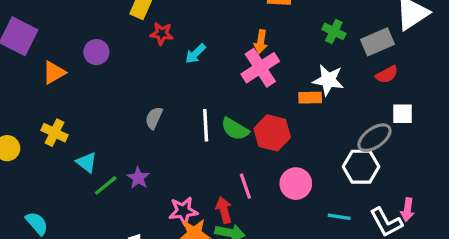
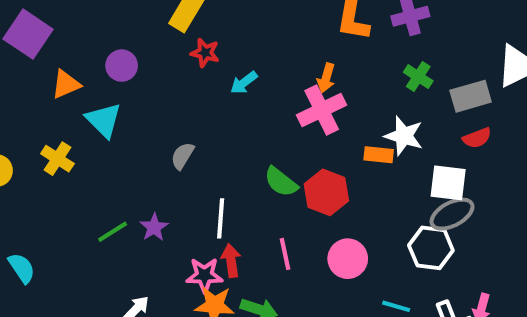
white square: (402, 114) -> (448, 183), moved, size x1.4
white line: (206, 125) -> (221, 218), moved
cyan triangle: (87, 162) -> (104, 120), moved, size x1.4
red arrow: (224, 210) -> (231, 261), moved

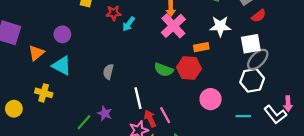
red star: (205, 53) -> (114, 13), moved
orange rectangle: (379, 155) -> (201, 47), moved
pink line: (285, 254) -> (165, 115), moved

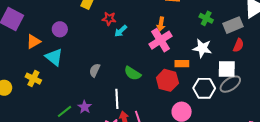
red semicircle: (259, 16) -> (238, 45), turned -40
green semicircle: (164, 70) -> (133, 73), moved
white hexagon: (252, 80) -> (204, 88), moved

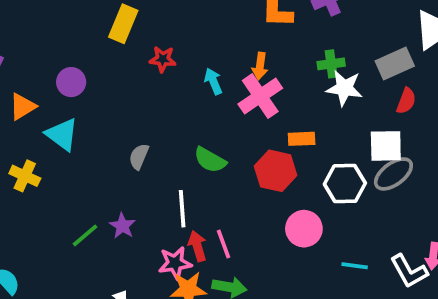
green cross: (206, 18) -> (331, 64), moved, turned -32
cyan arrow: (121, 31) -> (213, 81), moved, turned 112
white star: (202, 48) -> (344, 88), moved

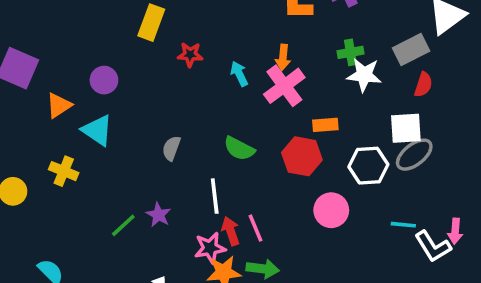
cyan line: (355, 266) -> (403, 225), moved

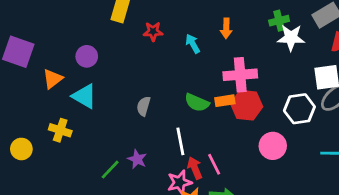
pink cross: (284, 86) -> (240, 75), moved, turned 36
orange rectangle: (325, 125) -> (225, 101), moved

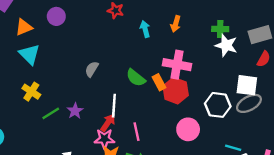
cyan triangle: (84, 96) -> (29, 54), moved
orange rectangle: (225, 101) -> (159, 82), turned 56
yellow cross: (60, 130) -> (31, 92), moved
red arrow: (195, 168) -> (108, 123), moved, turned 42

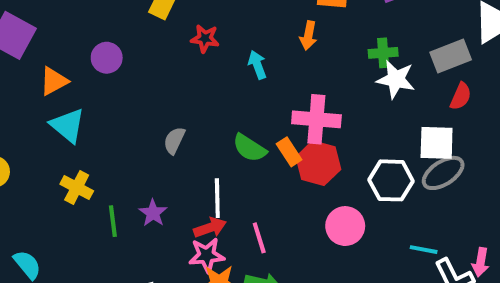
orange arrow: (176, 24) -> (308, 35), moved
green line: (51, 113) -> (113, 221), turned -60
red arrow: (108, 123) -> (210, 228), turned 42

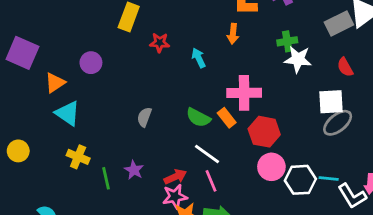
gray rectangle: (451, 56) -> (339, 23), moved
red semicircle: (461, 96) -> (345, 67), turned 132
red hexagon: (318, 163) -> (264, 132), moved
white hexagon: (391, 180) -> (300, 180), moved
white line: (217, 198) -> (207, 154), moved, turned -48

